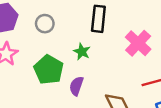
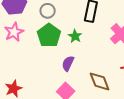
green pentagon: (49, 70) -> (49, 35), moved

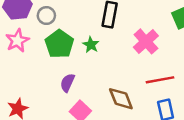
gray circle: (48, 11) -> (46, 16), moved
purple semicircle: (68, 63) -> (67, 83), moved

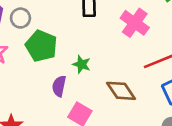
green star: (91, 45) -> (82, 64), moved

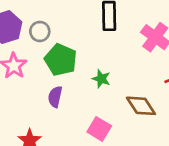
purple semicircle: (59, 86) -> (55, 97), moved

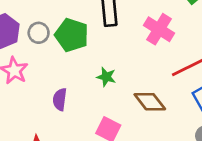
green pentagon: (61, 60) -> (72, 35), moved

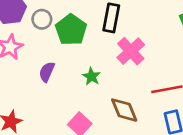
pink cross: (159, 29) -> (131, 51), moved
purple semicircle: (60, 99) -> (47, 72), moved

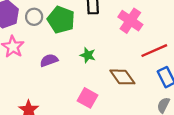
pink cross: (131, 51) -> (130, 21), moved
purple semicircle: (47, 72) -> (49, 60), turned 60

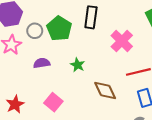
gray circle: (34, 17) -> (35, 31), moved
pink square: (88, 98) -> (53, 102), moved

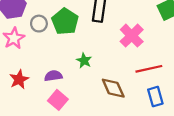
purple semicircle: (42, 63) -> (53, 76), moved
red star: (15, 104) -> (19, 79), moved

